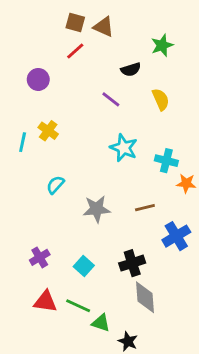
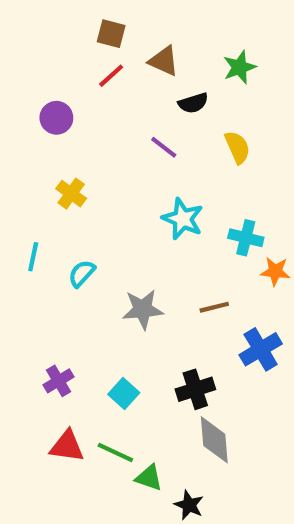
brown triangle: (104, 27) -> (164, 61), moved
cyan line: (23, 142) -> (33, 257), moved

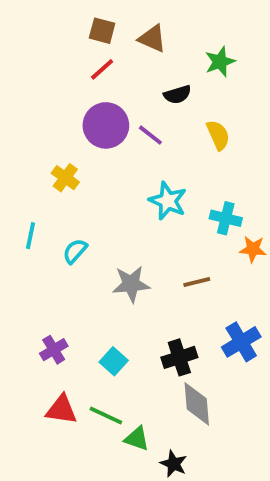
brown triangle: (164, 61) -> (152, 38), moved
purple circle: (56, 118) -> (106, 125), moved, size x1.5
blue cross: (261, 349) -> (241, 342), moved

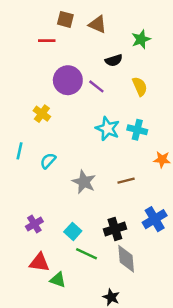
red line: (102, 69) -> (47, 41), moved, turned 42
cyan cross: (226, 218) -> (137, 130), moved
gray star: (131, 284) -> (84, 182), turned 30
green line: (106, 415) -> (86, 254), moved
green triangle: (137, 439) -> (58, 280), moved

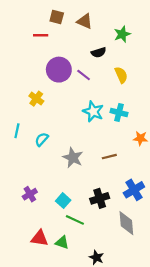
gray diamond: (126, 259) -> (126, 223), moved
red triangle: (39, 262) -> (40, 238), moved
green triangle: (58, 280) -> (62, 242), moved

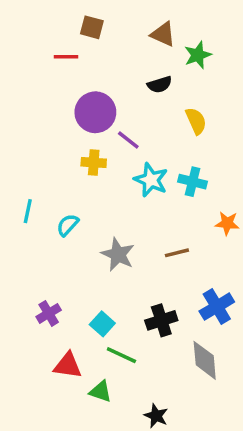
brown triangle: (85, 21) -> (163, 34), moved
purple line: (84, 75) -> (128, 140), moved
yellow cross: (36, 99) -> (94, 163), moved, turned -32
red triangle: (40, 238) -> (68, 365), moved

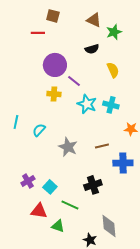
blue cross: (217, 307) -> (123, 163), moved, turned 30
cyan square: (102, 324) -> (50, 187), moved
gray diamond: (205, 360) -> (109, 226), moved

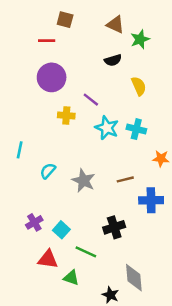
purple circle: (55, 65) -> (52, 77), moved
cyan semicircle: (39, 130) -> (48, 171), moved

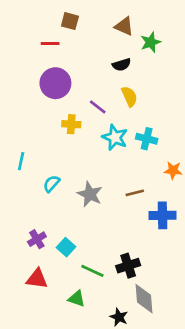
yellow semicircle: (139, 86) -> (129, 96), moved
black cross: (114, 227) -> (128, 266), moved
red triangle: (48, 259) -> (37, 279), moved

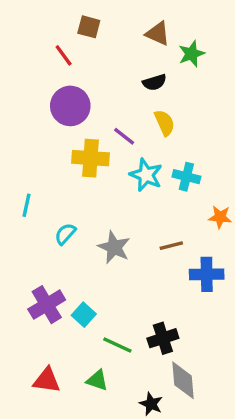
red line: (50, 44) -> (64, 55), turned 54
yellow cross: (71, 124) -> (90, 158), size x1.5
purple cross: (37, 239) -> (47, 305), size x1.5
red triangle: (37, 279) -> (47, 380), moved

